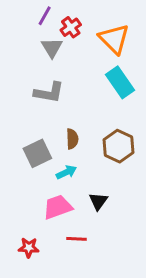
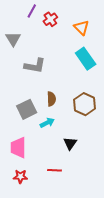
orange triangle: (114, 39) -> (81, 28), size x0.7
gray triangle: (52, 48) -> (13, 39), moved
pink trapezoid: (58, 207) -> (18, 148), moved, turned -70

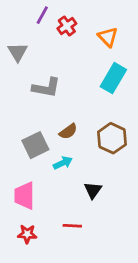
cyan rectangle: (86, 59) -> (113, 78), turned 65
brown semicircle: (51, 99) -> (68, 131), turned 56

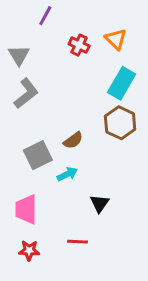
red cross: (67, 26) -> (79, 45), moved, turned -30
gray L-shape: (46, 88) -> (26, 93), moved, turned -48
brown hexagon: (112, 138) -> (120, 123), moved

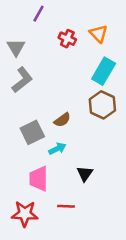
pink trapezoid: (26, 209) -> (39, 179), moved
red star: (29, 250) -> (25, 214), size x1.5

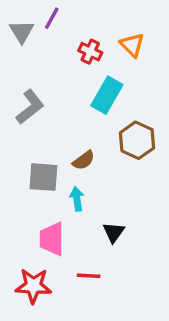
gray triangle: (16, 47) -> (22, 32), moved
cyan rectangle: (104, 71) -> (107, 95), moved
gray square: (32, 132) -> (43, 177), turned 30
cyan arrow: (57, 149) -> (77, 199), turned -72

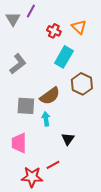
brown semicircle: (84, 160) -> (50, 96), size x1.5
pink trapezoid: (52, 239) -> (19, 143), moved
red line: (89, 276) -> (53, 165), turned -32
red star: (33, 286) -> (32, 177), moved

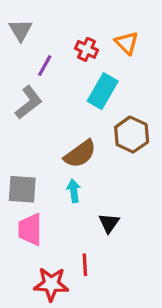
purple line: (31, 11) -> (45, 65), moved
gray square: (26, 106) -> (22, 189), moved
red line: (53, 165) -> (85, 265), turned -64

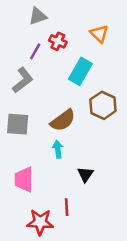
gray triangle: (21, 30) -> (38, 16), moved, turned 42
red cross: (87, 49) -> (58, 41), moved
gray square: (22, 189) -> (18, 124), moved

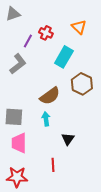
gray triangle: (38, 16) -> (13, 14), moved
gray square: (18, 124) -> (14, 117), moved
red star: (40, 222) -> (17, 177), moved

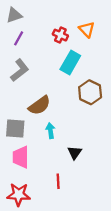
red cross: (46, 33) -> (60, 35), moved
purple line: (28, 41) -> (19, 38), moved
brown semicircle: (50, 96) -> (39, 105), moved

